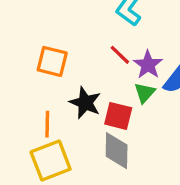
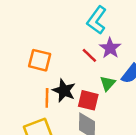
purple star: (148, 65) -> (110, 48), moved
orange line: (47, 124) -> (47, 98), moved

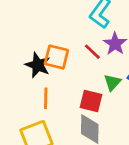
orange square: (40, 60) -> (56, 57), moved
black star: (64, 91) -> (38, 65), moved

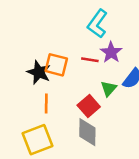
red line: (92, 52) -> (90, 60), turned -35
red square: (91, 101) -> (89, 106), turned 35

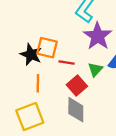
purple star: (111, 52) -> (98, 36), size x1.4
red line: (90, 60) -> (67, 63), moved

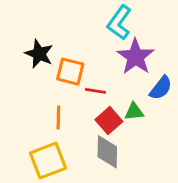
black star: (31, 55) -> (39, 54), moved
green triangle: (95, 69) -> (134, 112), moved, turned 42

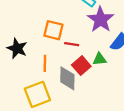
black star: (39, 54) -> (17, 48), moved
gray diamond: (107, 152) -> (67, 78), moved

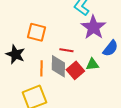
orange square: (53, 30) -> (36, 32), moved
gray diamond: (67, 78) -> (58, 66), moved

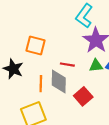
green triangle: (92, 64) -> (96, 66), moved
red square: (75, 70) -> (83, 96), moved

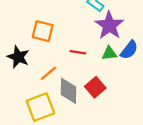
gray diamond: (59, 82) -> (68, 91), moved
orange line: (41, 84) -> (49, 73), turned 49

